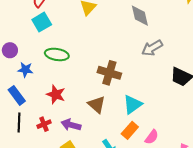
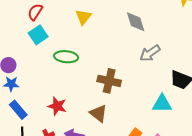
green ellipse: (57, 54) -> (66, 57), moved
blue star: (25, 70) -> (11, 84), moved
cyan triangle: (133, 104) -> (162, 104), moved, turned 40

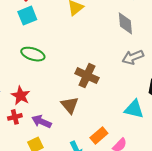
green ellipse: (66, 57) -> (33, 54), moved
red star: (57, 106) -> (21, 96), moved

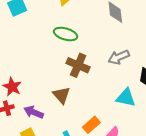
green ellipse: (33, 54) -> (66, 34), moved
gray arrow: (133, 57) -> (119, 57), moved

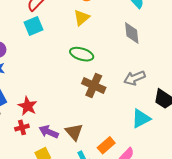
brown triangle: (61, 95) -> (74, 132), moved
cyan triangle: (126, 98) -> (141, 119), turned -40

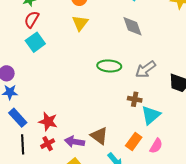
green ellipse: (82, 54) -> (109, 66), moved
brown cross: (94, 86) -> (135, 99), moved, size x0.6
cyan triangle: (141, 119) -> (151, 115), moved

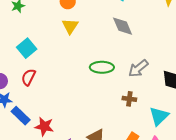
red semicircle: (32, 19) -> (29, 77), moved
cyan triangle: (151, 115) -> (159, 116), moved
blue rectangle: (18, 118) -> (21, 116), moved

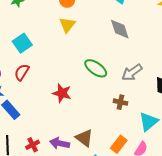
green ellipse: (102, 67) -> (96, 68), turned 30
red star: (44, 127) -> (62, 93), moved

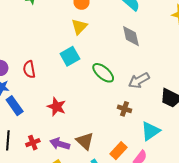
cyan square: (22, 43) -> (70, 56), moved
red semicircle: (22, 72) -> (29, 69), turned -48
red star: (62, 93) -> (57, 107), moved

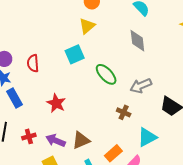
brown triangle: (85, 141) -> (81, 140), turned 48

